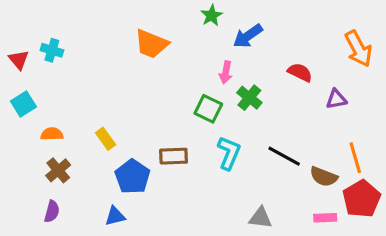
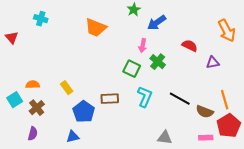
cyan cross: (52, 50) -> (41, 19), moved
cyan square: (23, 104) -> (15, 100), moved

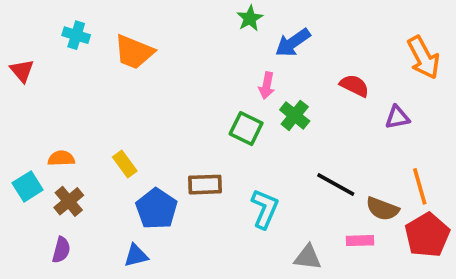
orange trapezoid: (96, 28) -> (134, 52), moved
cyan L-shape: (145, 97) -> (265, 209), moved
pink rectangle: (206, 138) -> (360, 241), moved

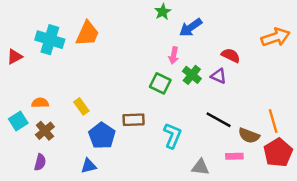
cyan cross: (76, 35) -> (50, 40), moved, size x1.6
orange trapezoid: (134, 52) -> (87, 34), turned -88
orange arrow: (423, 58) -> (276, 37), turned -80
red triangle: (22, 71) -> (15, 57), moved, turned 42
purple triangle: (397, 117) -> (219, 76), moved, turned 35

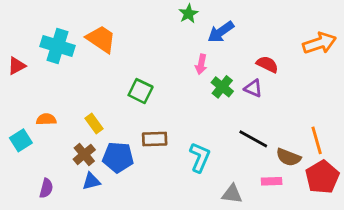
orange trapezoid: (87, 34) -> (101, 39), turned -80
green square: (160, 83) -> (141, 91), moved
brown cross: (45, 131) -> (84, 154), moved
blue pentagon: (102, 136) -> (118, 157), turned -30
blue triangle: (89, 166) -> (91, 181), moved

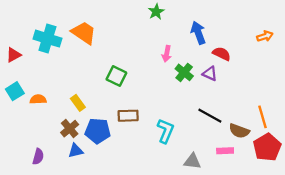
blue arrow: (221, 32) -> (198, 33), moved, turned 105
orange arrow: (319, 43) -> (265, 36), size x0.6
cyan square: (21, 140) -> (15, 91), moved

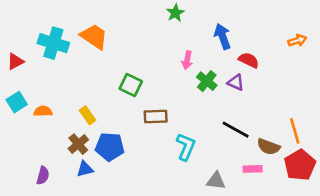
brown rectangle: (128, 116) -> (156, 117), moved

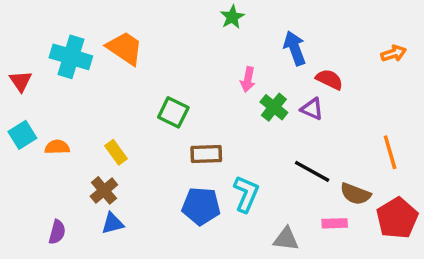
red triangle: (15, 61) -> (21, 81), turned -36
orange line: (295, 131) -> (390, 152), moved
blue pentagon: (110, 147) -> (201, 206), moved

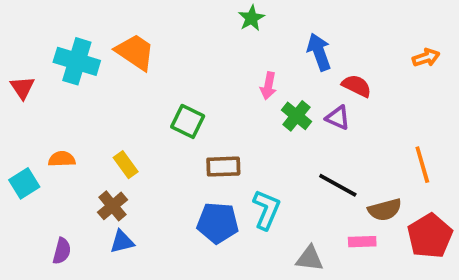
cyan square: (22, 135) -> (24, 183), moved
brown semicircle: (355, 194) -> (385, 210), turned -36

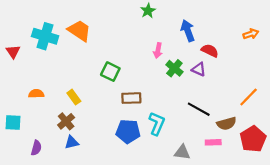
orange line: (422, 165) -> (249, 97), turned 60
cyan square: (24, 183) -> (13, 122), moved, turned 35

